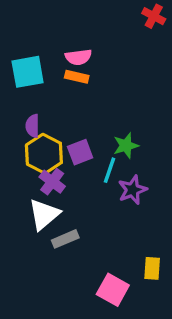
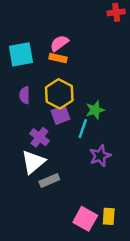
red cross: (154, 16) -> (116, 12), turned -35
pink semicircle: (78, 57) -> (59, 43), turned 150
yellow hexagon: (44, 154) -> (59, 94), moved
purple star: (132, 190) -> (100, 156), moved
yellow rectangle: (152, 268) -> (109, 216), moved

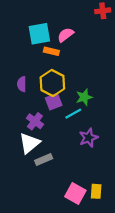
pink semicircle: (59, 43) -> (66, 35), moved
cyan square: (21, 54) -> (39, 34), moved
cyan line: (83, 129) -> (73, 114), turned 42

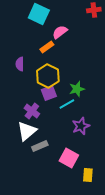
cyan square: (39, 34) -> (39, 14), moved, turned 35
orange rectangle: (51, 51) -> (47, 47), turned -48
purple semicircle: (22, 84) -> (20, 64), moved
pink square: (75, 193) -> (69, 158), moved

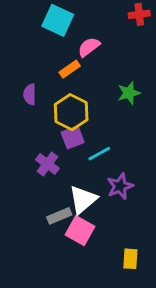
green star: (77, 89) -> (129, 93), moved
white triangle: (27, 131) -> (83, 200), moved
pink square: (69, 158) -> (80, 231), moved

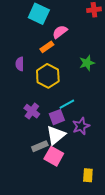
purple square: (73, 137) -> (57, 117), moved

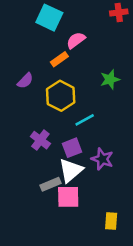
purple semicircle: (20, 64) -> (25, 81), turned -136
cyan line: (67, 104) -> (85, 120), moved
purple star: (81, 126) -> (102, 159), turned -30
pink square: (54, 156) -> (68, 197), turned -30

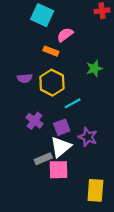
orange rectangle: (59, 59) -> (51, 51), turned 56
purple semicircle: (25, 81) -> (25, 78), moved, turned 40
yellow rectangle: (111, 221) -> (95, 190), size x1.5

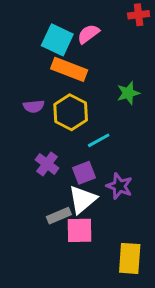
cyan square: (42, 15) -> (57, 40), moved
pink semicircle: (65, 35) -> (88, 34), moved
orange rectangle: (51, 51) -> (69, 69), size x1.6

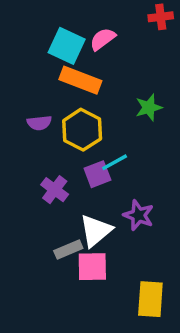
purple square: (84, 173) -> (97, 174), moved

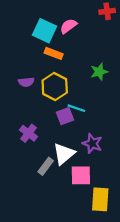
orange rectangle: (80, 80) -> (54, 53), size x0.7
cyan line: (115, 162) -> (76, 108), turned 48
purple cross: (55, 190) -> (28, 133), moved
gray rectangle: (68, 249) -> (46, 166), turned -30
pink square: (92, 267) -> (81, 175), moved

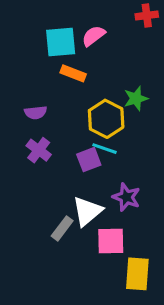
cyan square: (44, 31) -> (61, 42), turned -30
yellow hexagon: (55, 86) -> (106, 119), moved
purple cross: (28, 133) -> (39, 150), moved

